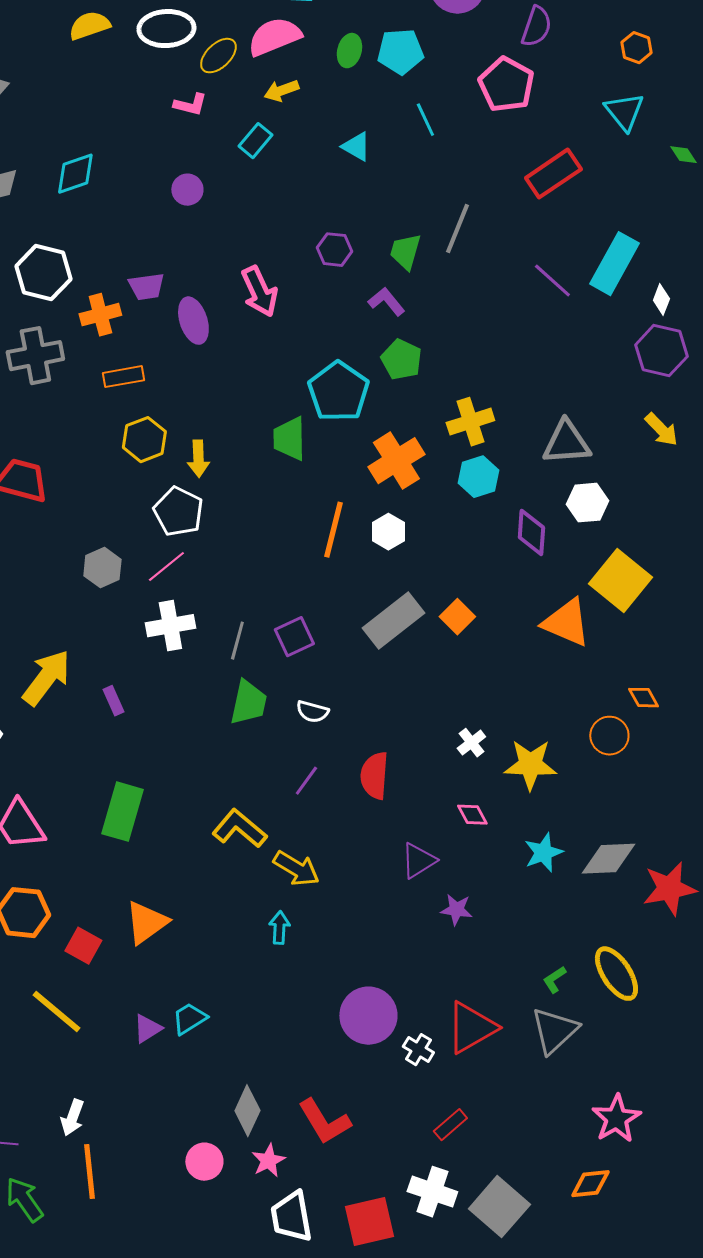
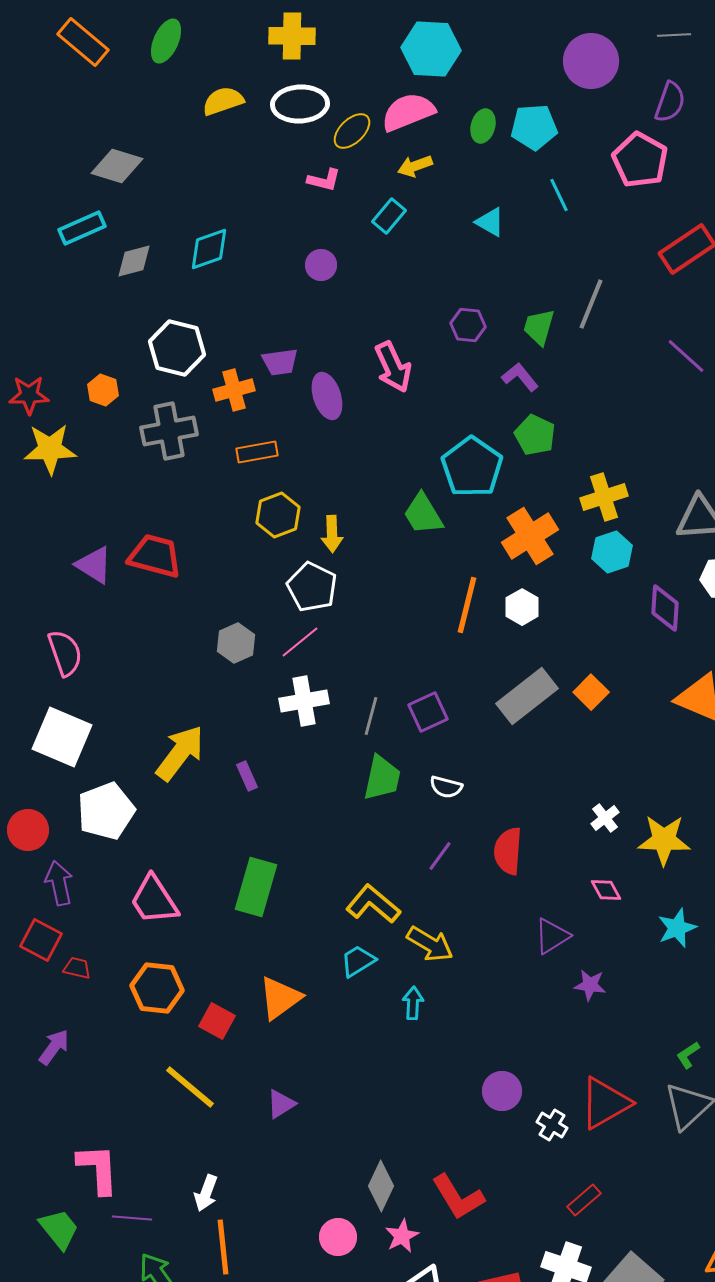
green trapezoid: (289, 439) -> (423, 514), turned -30
purple circle: (368, 1016) -> (502, 1091), size x0.7
cyan trapezoid: (189, 1019) -> (358, 961), moved

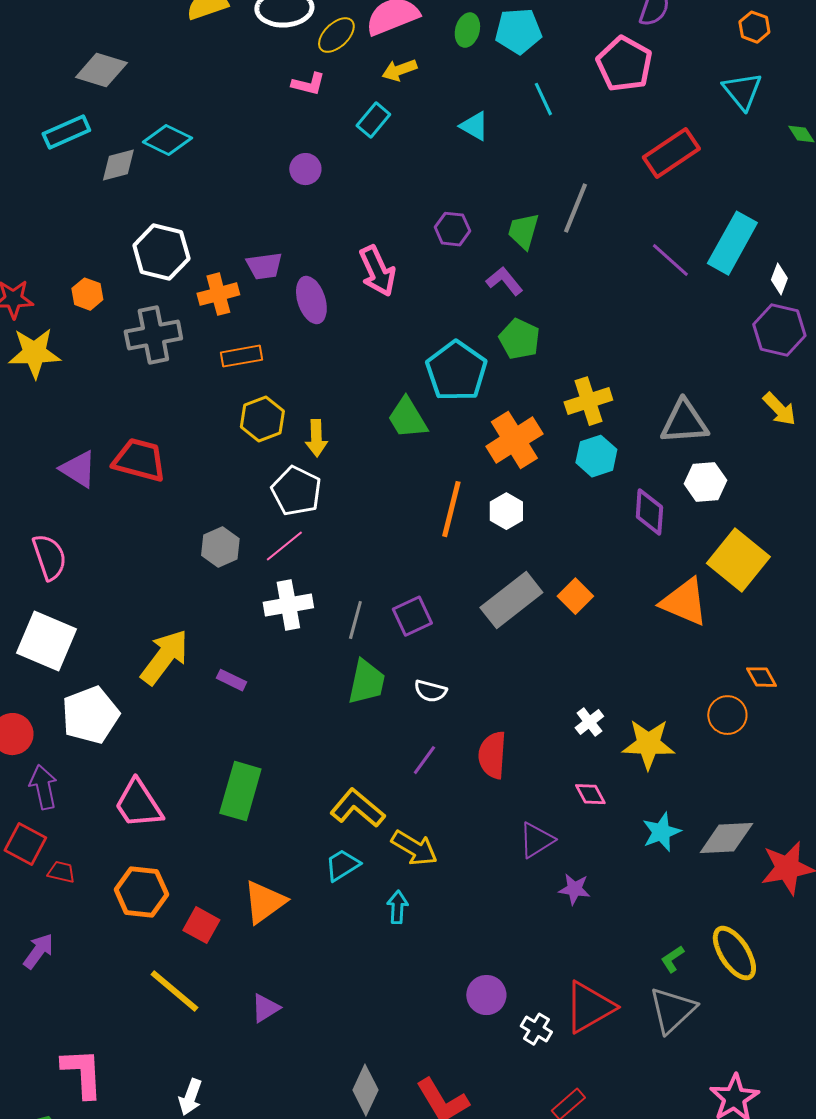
cyan diamond: (209, 249) -> (167, 140), moved, turned 45
purple rectangle: (247, 776) -> (231, 680), turned -40

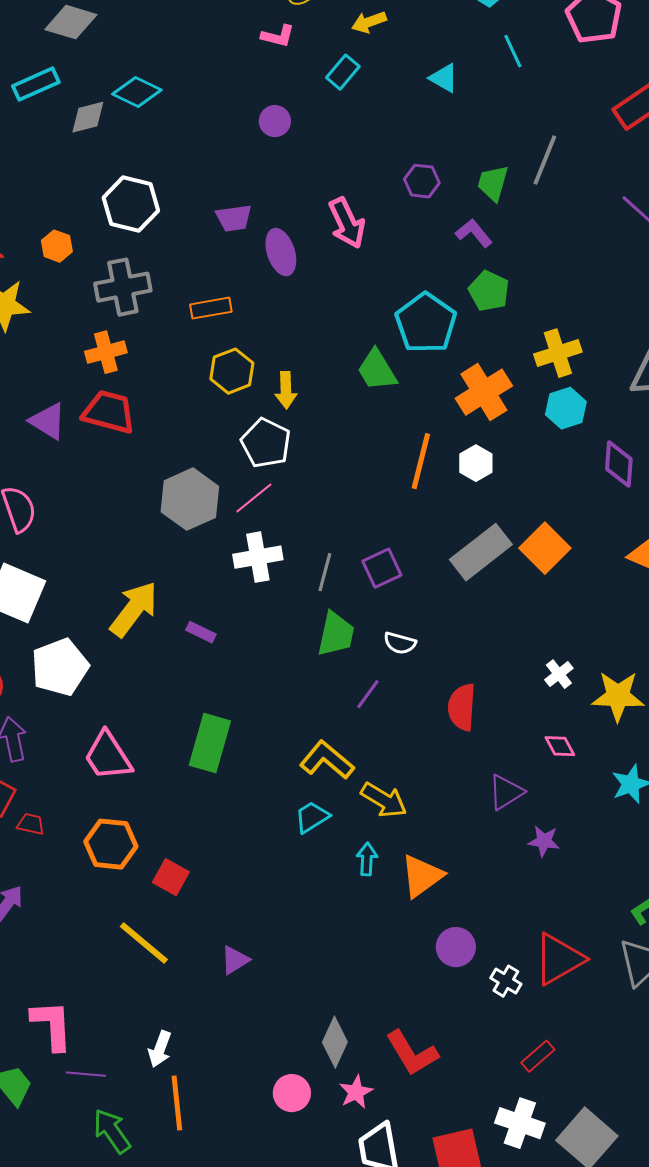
orange cross: (218, 294) -> (106, 352), moved
gray hexagon: (220, 547) -> (190, 499), size x1.5
orange square: (575, 596) -> (545, 548), size x1.4
purple line: (424, 760) -> (368, 694), moved
orange triangle: (264, 902) -> (422, 876), moved

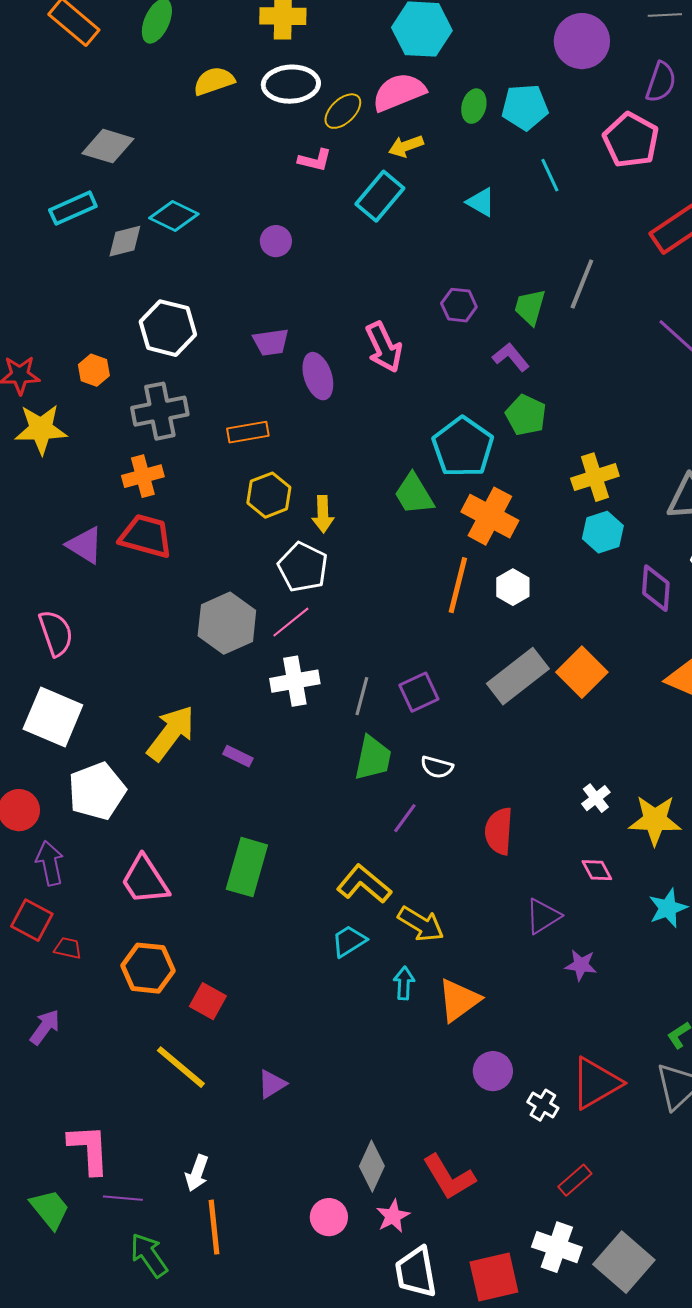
cyan rectangle: (343, 72) -> (380, 196), size x1.4
purple circle: (275, 121) -> (276, 241), moved
orange cross: (484, 392) -> (490, 516), moved, turned -30

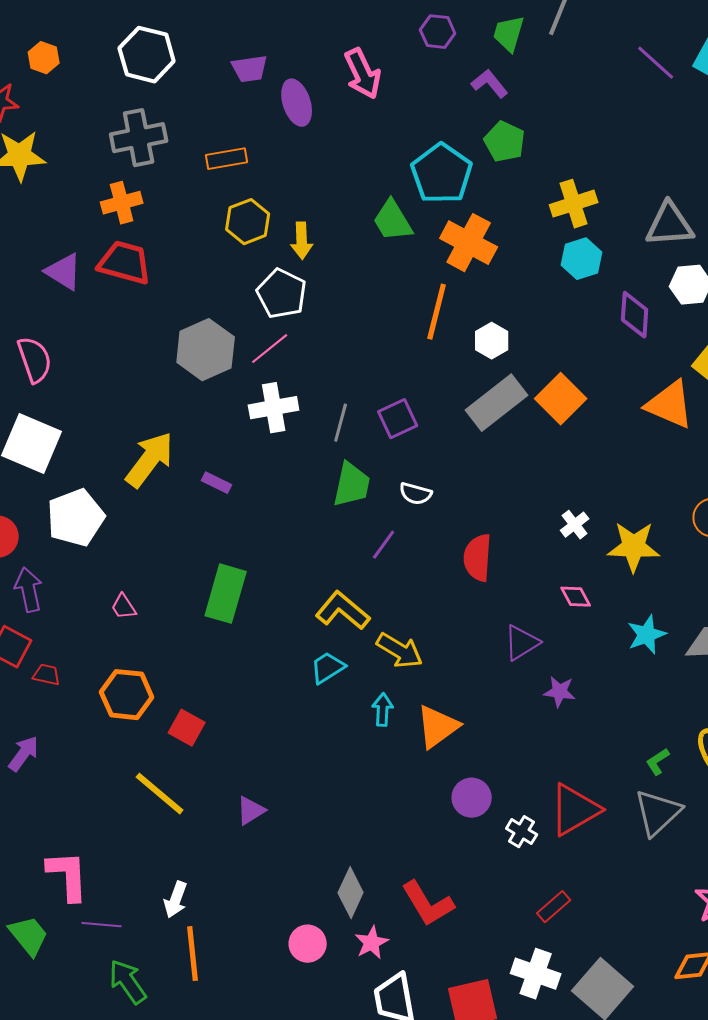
orange hexagon: (94, 370) -> (44, 58), moved
white hexagon: (513, 587) -> (492, 341), moved
pink trapezoid: (145, 880) -> (124, 607), size x0.5

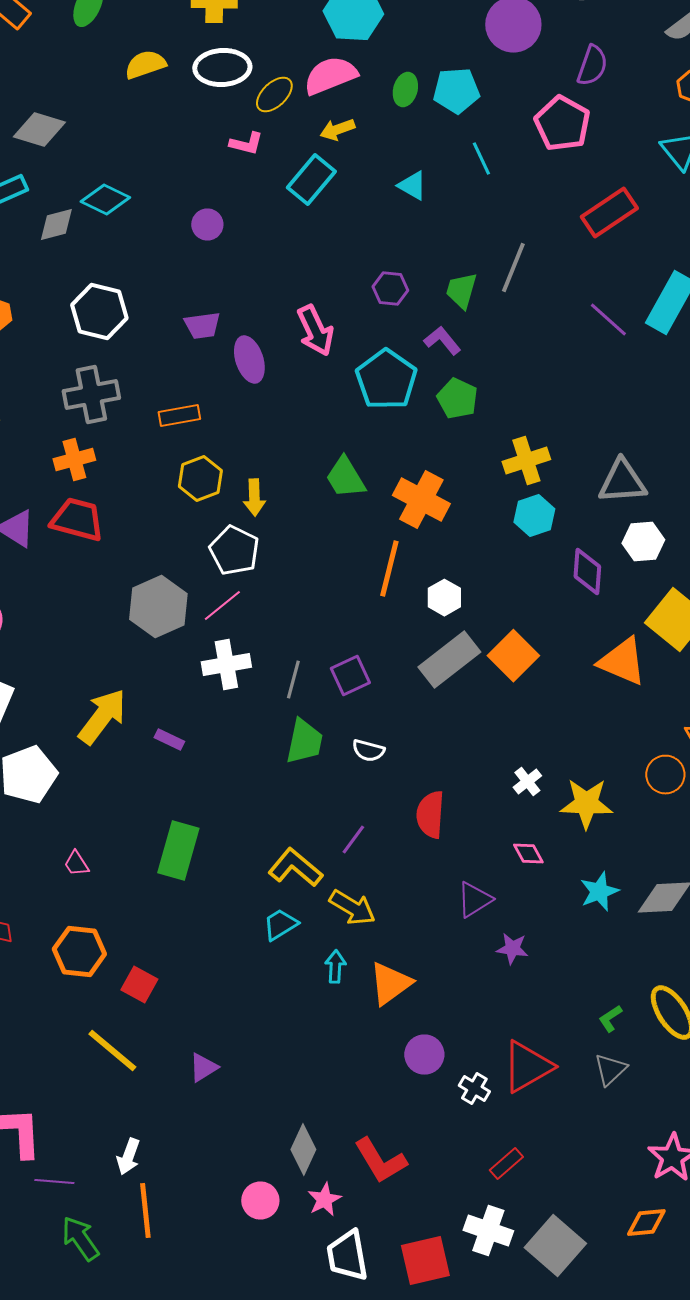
cyan pentagon: (442, 174) -> (386, 380), moved
purple line: (384, 545) -> (353, 840), moved
gray triangle: (658, 813) -> (610, 1070), size x0.7

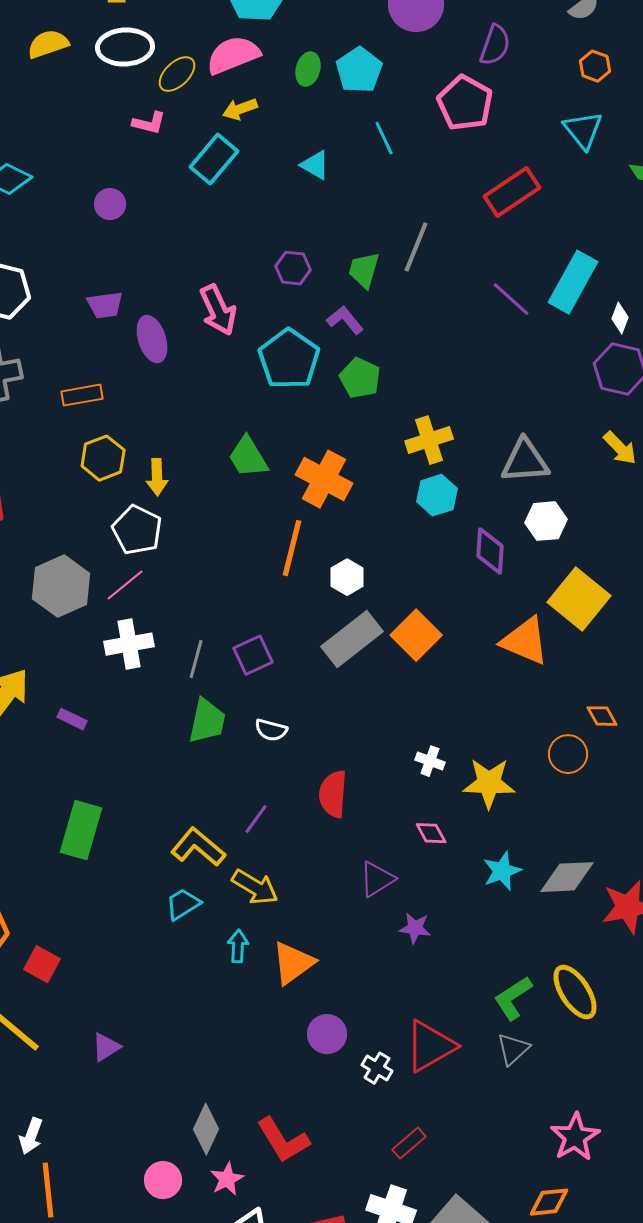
cyan pentagon: (456, 90) -> (359, 70), turned -30
white cross: (527, 782) -> (430, 761), turned -32
green L-shape: (610, 1018) -> (513, 998), size x1.6

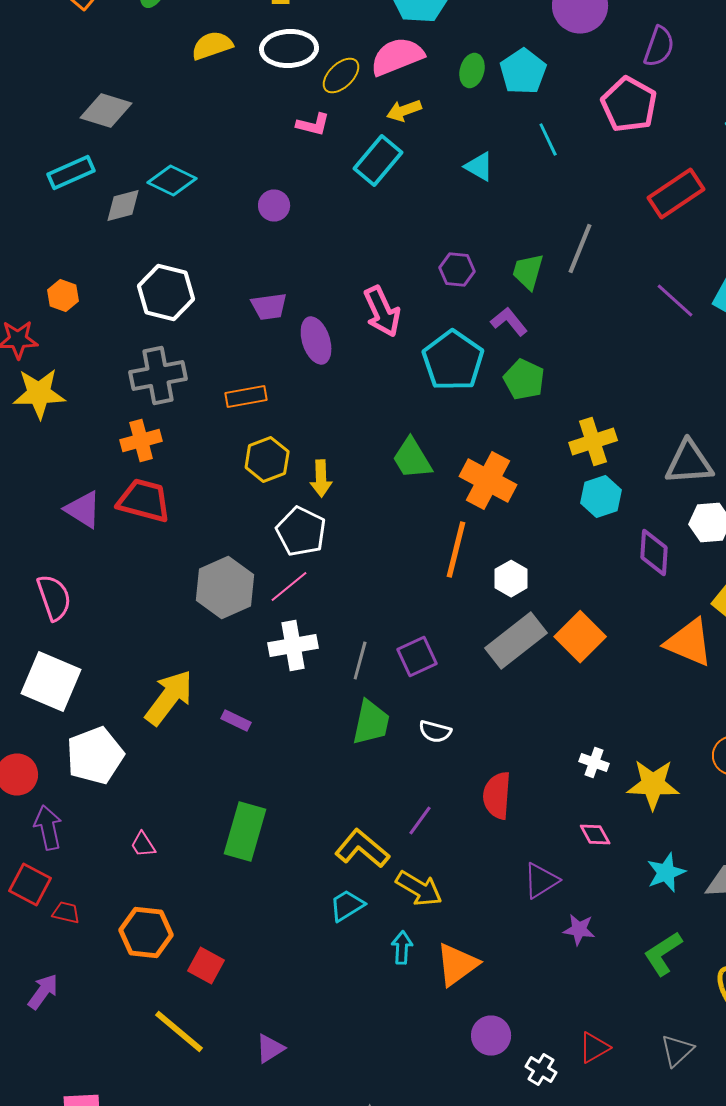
green L-shape: (513, 998) -> (663, 954), moved
red triangle: (430, 1046) -> (594, 1048), size x0.6

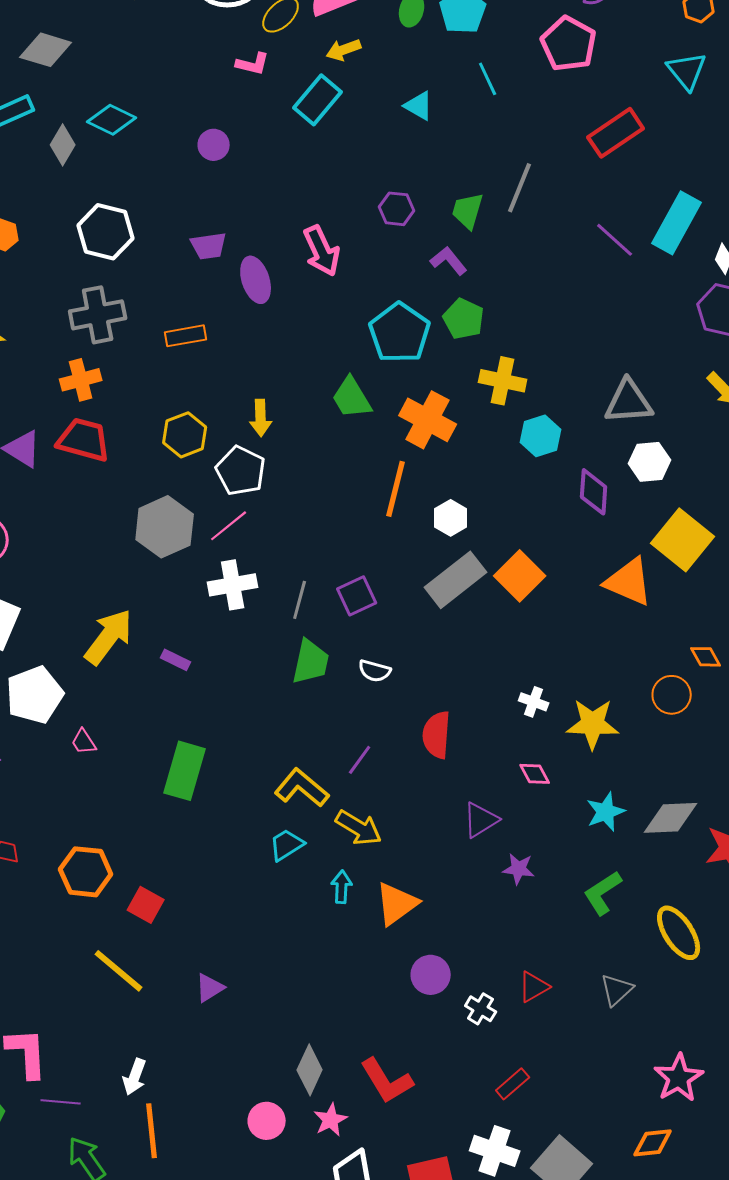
gray diamond: (123, 206) -> (63, 145), turned -45
cyan pentagon: (453, 360) -> (400, 333), moved
yellow cross: (593, 442) -> (503, 381), moved, turned 30
yellow hexagon: (267, 460) -> (185, 435), moved
pink trapezoid: (143, 844) -> (84, 742), moved

